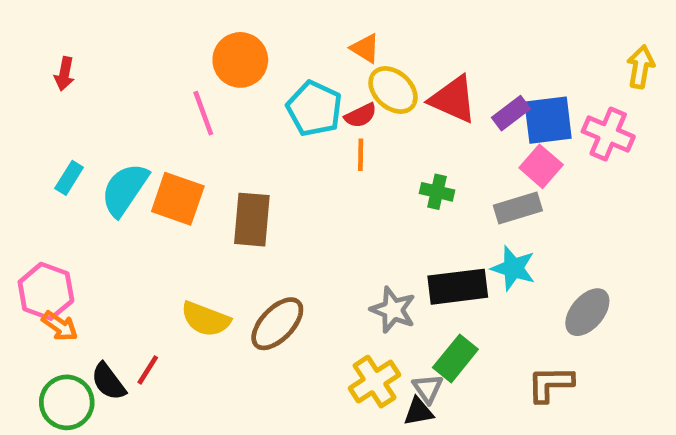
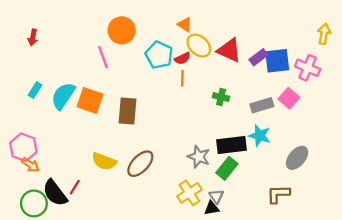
pink square: (541, 166) -> (289, 98), moved
green rectangle: (455, 358) -> (227, 168), moved
black semicircle: (108, 382) -> (55, 193), size x1.4

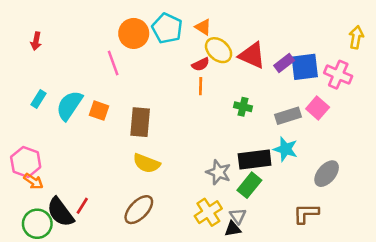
cyan pentagon: (159, 55) -> (167, 28), moved
orange square: (90, 101) -> (99, 111), size x0.7
yellow semicircle: (104, 161) -> (147, 163), moved
brown ellipse: (140, 164) -> (139, 210), moved

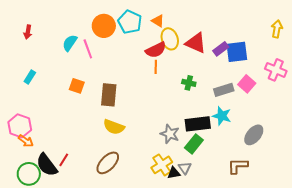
yellow ellipse: (219, 50) -> (170, 39), turned 30
red semicircle: (201, 64) -> (156, 50), size x1.5
pink cross: (338, 75) -> (276, 70), moved
cyan semicircle: (69, 105) -> (70, 43), moved, size x0.7
black triangle: (233, 229) -> (174, 173), moved

